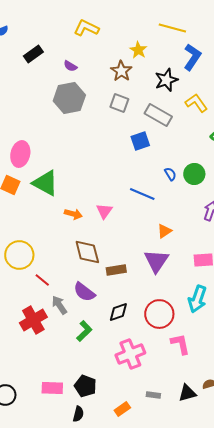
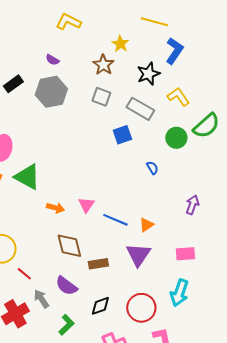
black rectangle: (33, 54) -> (13, 84), moved
green circle: (194, 174) -> (176, 138), moved
blue line: (142, 194) -> (115, 220), moved

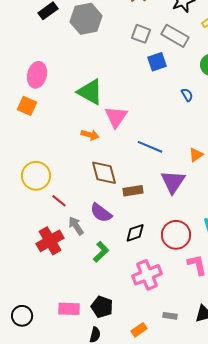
gray square: (101, 97) -> (141, 34), moved
green triangle: (27, 177) -> (90, 92), moved
pink triangle: (86, 205) -> (116, 117), moved, size x1.4
orange triangle: (146, 225) -> (196, 155), moved

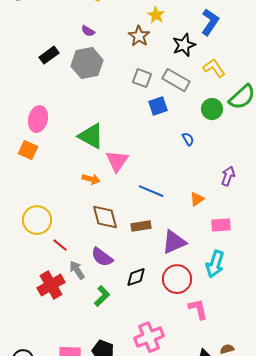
purple triangle: (173, 182) -> (174, 242), moved, turned 32
brown rectangle: (133, 191) -> (141, 226), moved
pink cross: (147, 275) -> (149, 337), moved

